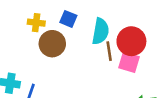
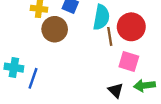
pink square: (129, 62) -> (129, 62), moved

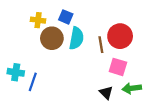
cyan semicircle: (101, 17) -> (76, 38), moved

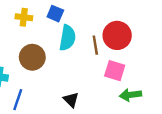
brown circle: (52, 38) -> (32, 57), moved
blue line: (33, 82) -> (18, 100), moved
black triangle: (106, 93) -> (71, 100), moved

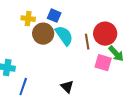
cyan semicircle: (67, 38) -> (64, 36), turned -45
brown circle: (32, 57) -> (43, 34), moved
green arrow: (130, 95) -> (116, 54), moved, turned -126

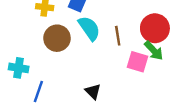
brown circle: (43, 34) -> (57, 38), moved
red circle: (105, 34) -> (155, 28), moved

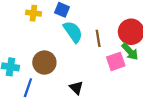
brown circle: (57, 38) -> (44, 62), moved
pink square: (138, 62) -> (116, 61), turned -36

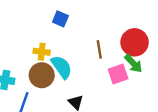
yellow cross: (33, 13) -> (42, 52), moved
cyan semicircle: (73, 32) -> (62, 67), moved

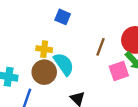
brown line: (99, 49) -> (101, 47), turned 30

